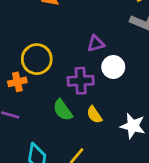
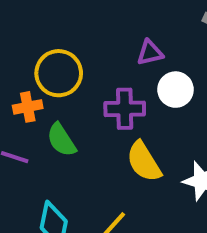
green semicircle: (63, 110) -> (61, 140), moved
yellow semicircle: (94, 115) -> (144, 162), size x1.5

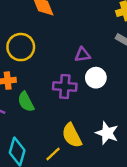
yellow circle: (59, 73) -> (21, 47), moved
yellow semicircle: (144, 162) -> (72, 135), moved

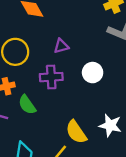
purple triangle: (83, 55) -> (61, 46), moved
purple cross: (65, 87) -> (51, 77), moved

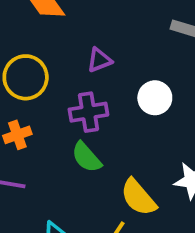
green semicircle: (27, 105) -> (86, 157), moved

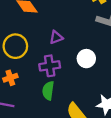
green semicircle: (86, 157) -> (48, 91), turned 48

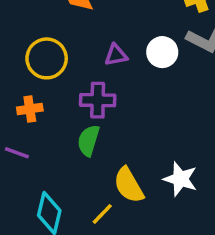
white circle: (86, 59) -> (162, 52), moved

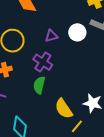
purple cross: (98, 100) -> (43, 62), turned 36
yellow line: (102, 214) -> (77, 126), moved

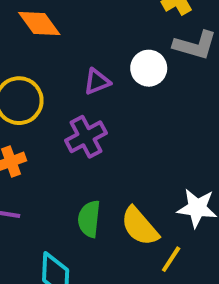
purple cross: (43, 62) -> (86, 137), turned 36
green semicircle: (39, 85) -> (89, 219), moved

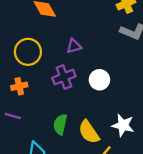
white circle: (149, 68) -> (99, 80), moved

